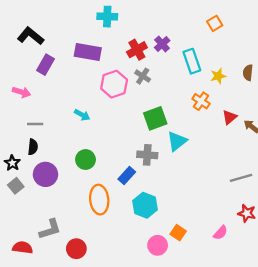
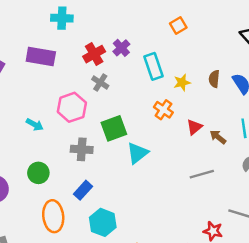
pink hexagon: (114, 84) -> (72, 107), moved
gray cross: (147, 155) -> (82, 149), moved
gray line: (241, 178) -> (202, 174), moved

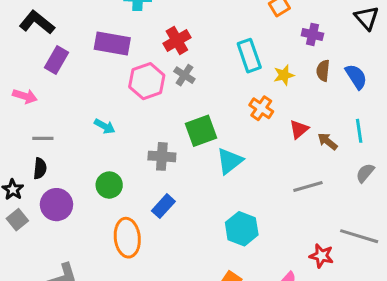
purple cross: (121, 48) -> (312, 34), moved, turned -35
pink hexagon: (72, 107) -> (147, 81), moved
cyan hexagon: (103, 222) -> (242, 229), moved

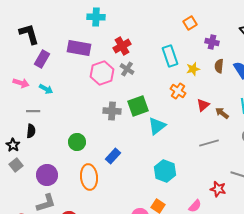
black L-shape: (37, 22) -> (29, 34), turned 35
cyan arrow: (105, 126) -> (46, 89), moved
gray cross: (162, 156) -> (112, 111), moved
purple circle: (56, 205) -> (47, 175), moved

